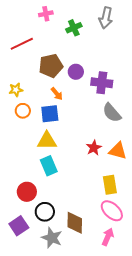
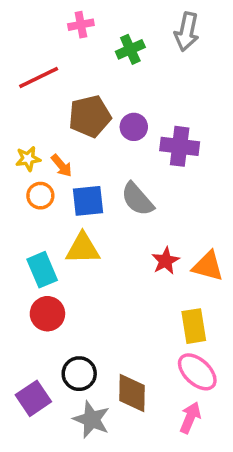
orange arrow: (57, 94) -> (62, 166), moved
gray semicircle: (112, 113) -> (137, 199), moved
cyan rectangle: (49, 166) -> (42, 270), moved
red circle: (27, 192) -> (47, 314), moved

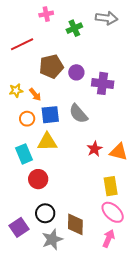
gray arrow: (187, 32) -> (107, 18), turned -95
orange circle: (40, 196) -> (27, 119), moved
red circle: (47, 314) -> (38, 179), moved
gray star: (92, 419) -> (52, 239), turned 30

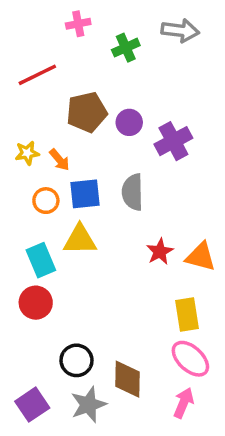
purple cross: (103, 83) -> (173, 141), turned -35
gray semicircle: (78, 114) -> (133, 192), turned 40
red circle: (38, 179) -> (36, 303), moved
purple square: (19, 227) -> (32, 405), moved

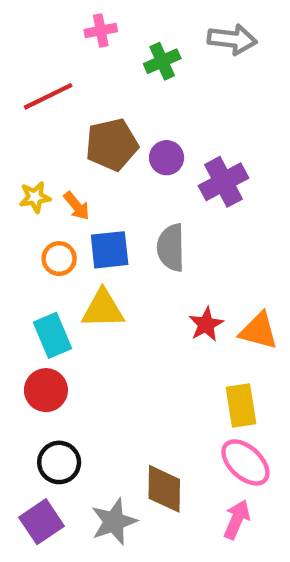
black circle: (76, 360) -> (59, 462), moved

